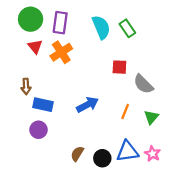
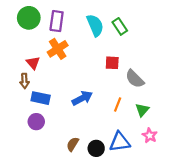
red triangle: (35, 47) -> (33, 63), moved
pink star: (152, 154) -> (150, 136), moved

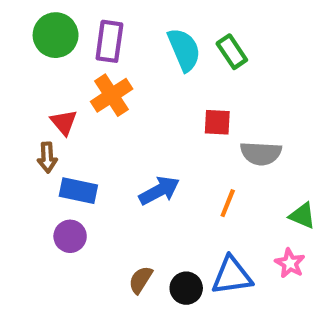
gray semicircle: (135, 79) -> (261, 153), turned -42
green triangle: (142, 110) -> (302, 216), moved, turned -48

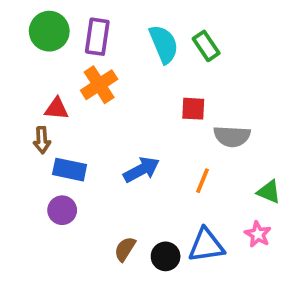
red triangle: (64, 122) -> (57, 109), turned -45

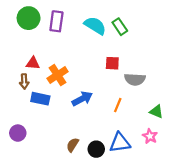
cyan semicircle: (164, 44) -> (95, 26), turned -35
orange cross: (99, 85) -> (58, 75), moved
purple circle: (62, 210) -> (18, 133), moved

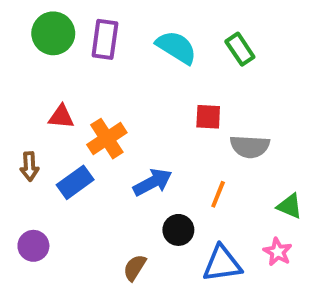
green rectangle: (120, 27) -> (240, 49), moved
brown arrow: (24, 81) -> (29, 166), moved
blue rectangle: (40, 99) -> (75, 182), turned -48
black circle: (96, 149) -> (178, 230), moved

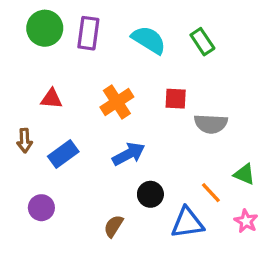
orange cross: (107, 139) -> (117, 102), moved
orange line: (218, 194) -> (211, 193), moved, turned -65
purple circle: (33, 246) -> (41, 208), moved
pink star: (278, 252) -> (246, 221), moved

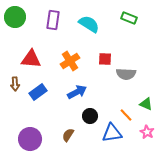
green circle: (45, 28) -> (15, 17), moved
green rectangle: (202, 42) -> (129, 18), moved, turned -35
red triangle: (51, 99) -> (31, 59), size x1.5
purple circle: (41, 208) -> (30, 139), moved, size x1.5

